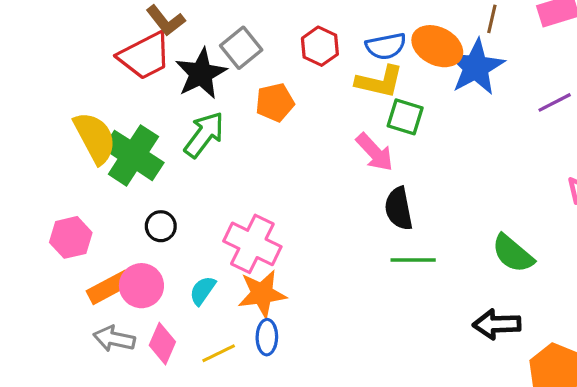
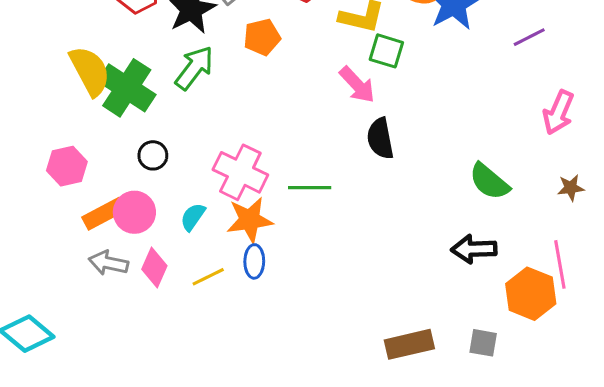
green line: (413, 260) -> (310, 188), moved

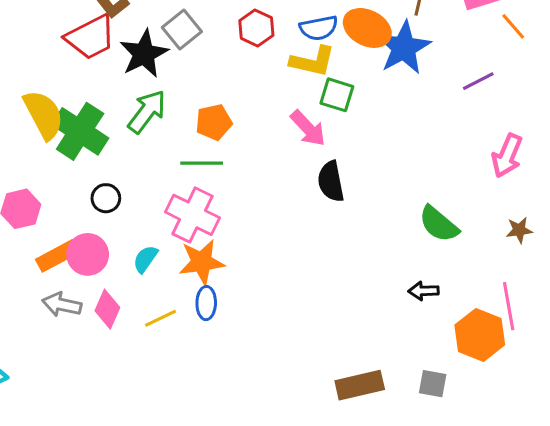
orange pentagon: (262, 37) -> (214, 122), moved
green line: (310, 188) -> (202, 163), moved
black arrow: (474, 249) -> (424, 291), size x0.7

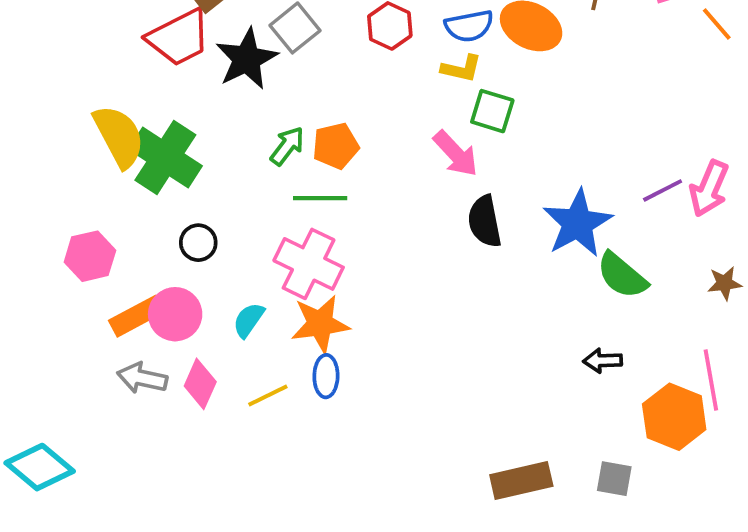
blue star: (404, 48) -> (577, 223), moved
yellow L-shape: (313, 61) -> (461, 69), size x0.7
purple line: (478, 81) -> (663, 190), moved
green arrow: (147, 112) -> (287, 146), moved, size x0.7

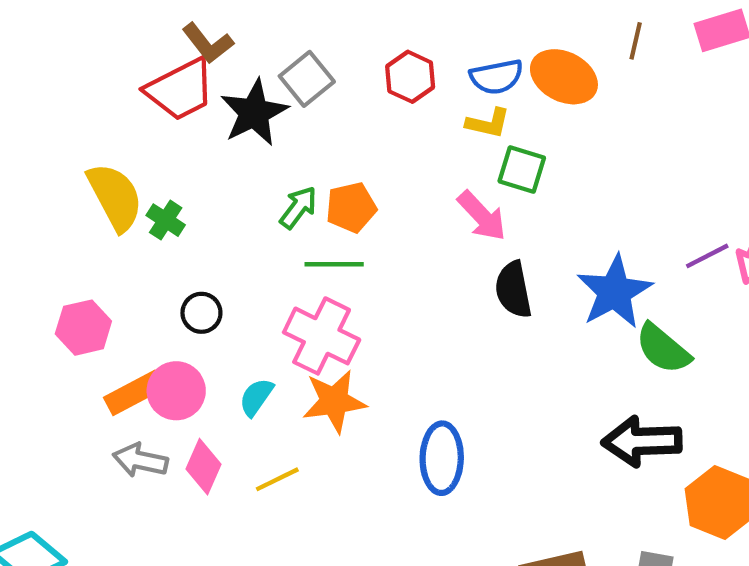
green cross: (165, 158) -> (166, 220), size x0.5
black arrow: (603, 361) -> (642, 441), size x1.8
blue ellipse: (326, 376) -> (442, 458), moved, size x1.5

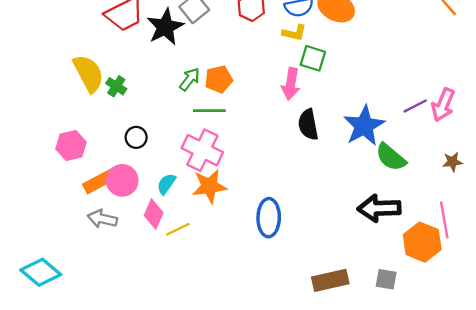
pink arrow: (482, 216) -> (291, 84), turned 52
pink diamond: (204, 467) -> (154, 214), moved

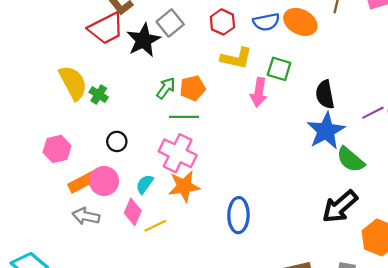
yellow L-shape: (294, 33) -> (236, 58), moved, size x1.4
black semicircle: (308, 125) -> (325, 95), moved
black arrow: (379, 208) -> (340, 207), turned -39

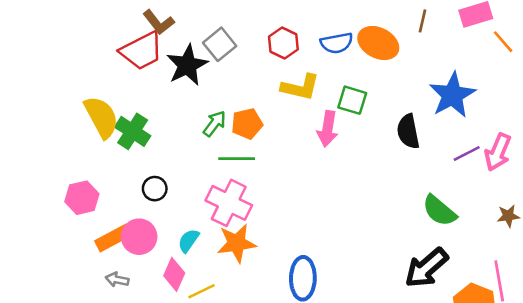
green cross: (99, 95) -> (133, 131), size x1.5
blue star: (326, 131) -> (452, 95), moved
gray arrow: (86, 216) -> (117, 280), size x0.7

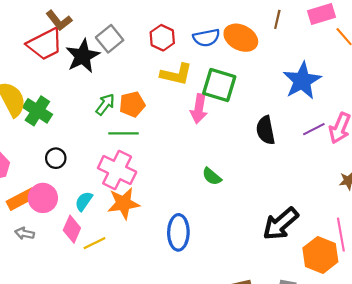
green square: (352, 100) -> (219, 85), size x1.4
black semicircle: (408, 131) -> (266, 130), moved
green semicircle: (439, 211) -> (212, 176), moved, size x0.7

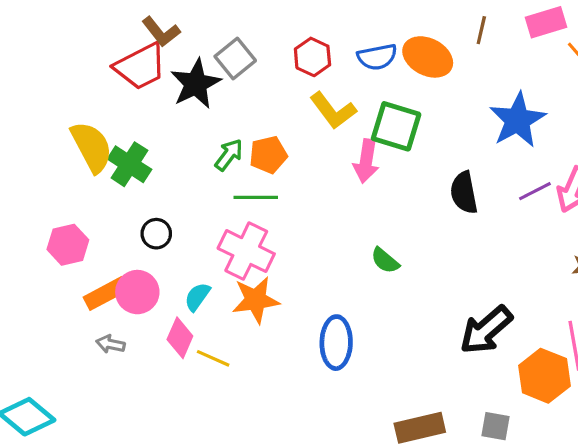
yellow L-shape: (176, 74) -> (333, 111), turned 40
yellow line: (94, 243) -> (213, 358), turned 50

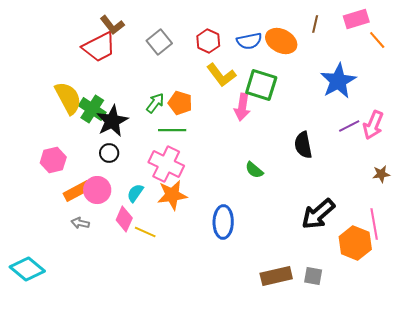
black star: (196, 84) -> (112, 121), moved
orange pentagon: (268, 155) -> (180, 103), turned 30
black semicircle: (464, 193) -> (303, 145), moved
gray square: (496, 426) -> (313, 276), moved

